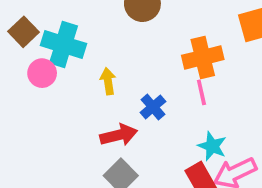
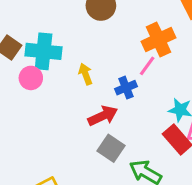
pink line: (201, 92) -> (147, 66), moved, turned 60
blue cross: (153, 107) -> (126, 88), turned 30

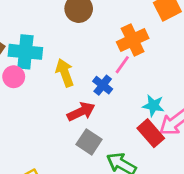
yellow arrow: (86, 74) -> (65, 73), size x1.4
blue cross: (126, 88) -> (103, 85), turned -30

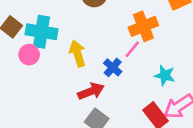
cyan star: (153, 106) -> (165, 75), moved

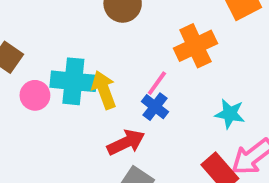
cyan cross: (42, 32) -> (73, 81), moved
pink line: (132, 49) -> (157, 83), moved

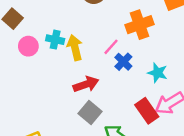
cyan cross: (73, 81) -> (55, 40), size x0.6
blue cross: (155, 107) -> (123, 62), moved

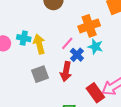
cyan star: (158, 73) -> (95, 47), moved
red arrow: (86, 84) -> (66, 71), moved, turned 120
gray square: (90, 113) -> (40, 74), moved, turned 30

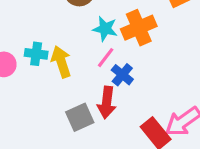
cyan star: (95, 47) -> (105, 29), moved
gray square: (40, 74) -> (80, 117), moved

